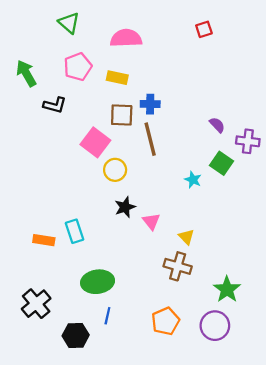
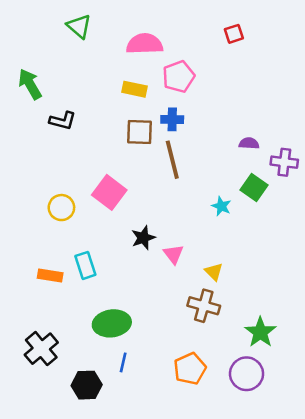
pink pentagon: (78, 67) -> (179, 77), moved
purple semicircle: (217, 125) -> (249, 143), turned -42
pink square: (95, 142) -> (109, 192), moved
yellow circle: (115, 170) -> (61, 208), moved

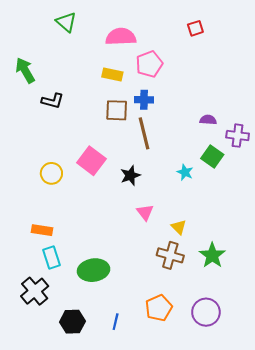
black star: (143, 238) -> (130, 175), moved
cyan rectangle: (85, 265) -> (51, 257), moved
green star: (260, 332) -> (212, 255), moved
blue line: (123, 362) -> (116, 322), moved

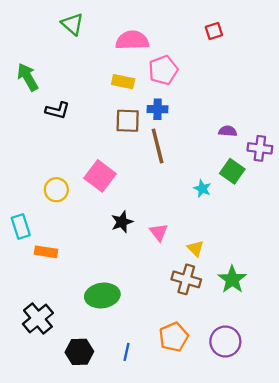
black star: (130, 175) -> (122, 222), moved
cyan rectangle: (51, 257) -> (21, 227), moved

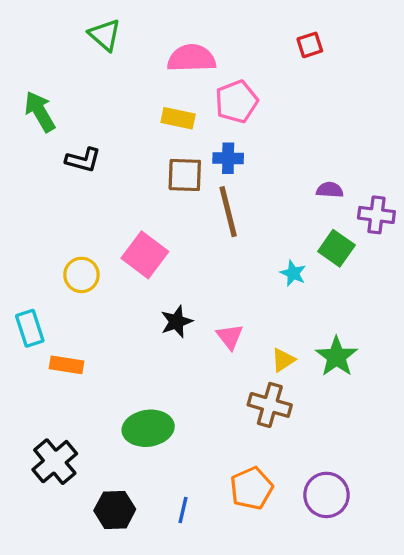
yellow triangle: (195, 248) -> (283, 360), turned 42
green star: (232, 279) -> (336, 357), moved

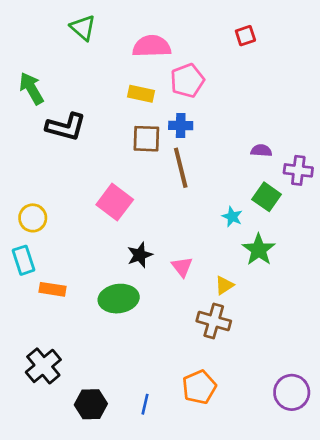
black L-shape: (83, 160) -> (66, 127), size x1.4
yellow circle: (81, 275) -> (33, 218), moved
green star: (336, 357) -> (259, 250), moved
green ellipse: (148, 428) -> (119, 299), moved
purple circle: (326, 495) -> (292, 392), moved

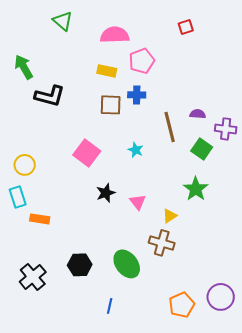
brown line: (181, 168) -> (170, 127), moved
cyan star: (232, 217) -> (136, 150), moved
green ellipse: (119, 299) -> (127, 264), moved, turned 60
orange pentagon: (199, 387) -> (182, 305), moved
black hexagon: (91, 404) -> (80, 265), moved

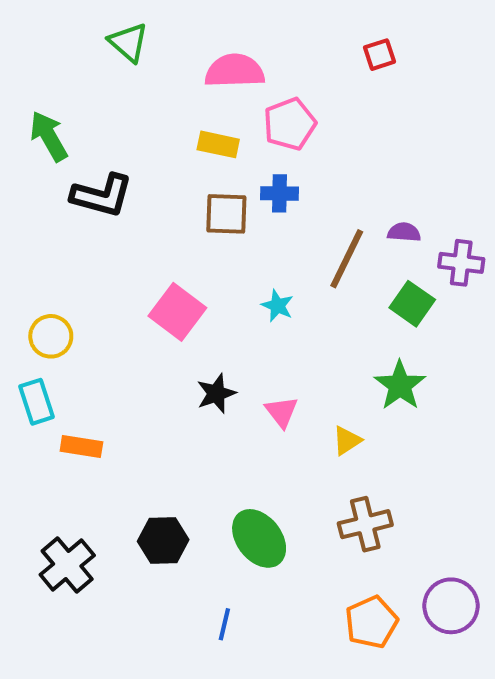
brown line: (170, 127) -> (347, 259), turned 40
brown cross: (162, 243) -> (365, 524), moved, turned -30

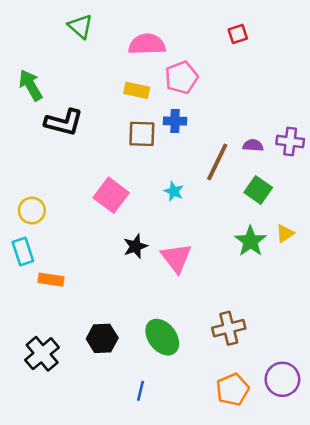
purple cross: (461, 263) -> (290, 141), moved
pink triangle: (282, 412) -> (176, 258), size x1.5
yellow triangle: (347, 440) -> (285, 234), moved

